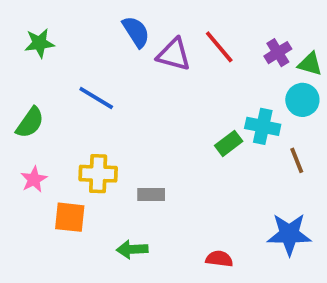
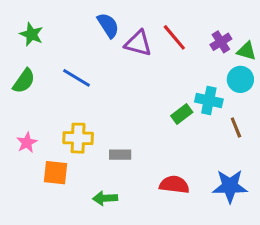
green star: (39, 43) -> (31, 34), turned 30
green semicircle: (30, 123) -> (24, 81), moved
red semicircle: (219, 259) -> (174, 185), moved, size x1.4

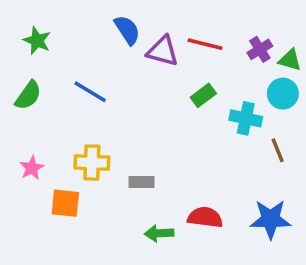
red line: (174, 37) -> (205, 44), turned -36
green rectangle: (182, 114) -> (203, 95), moved
green arrow: (105, 198) -> (159, 233), moved

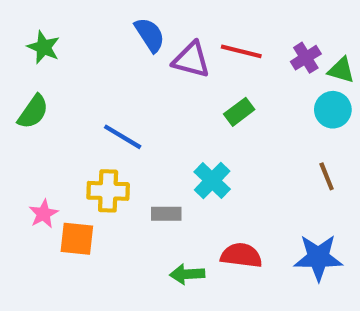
blue line: (90, 92) -> (123, 137), moved
cyan cross: (246, 118) -> (212, 180), moved, turned 32
pink star: (32, 168) -> (44, 214), moved

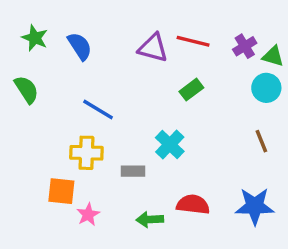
blue semicircle: (150, 35) -> (80, 46), moved
green semicircle: (33, 112) -> (26, 90), turned -68
pink star: (44, 214) -> (88, 214), moved

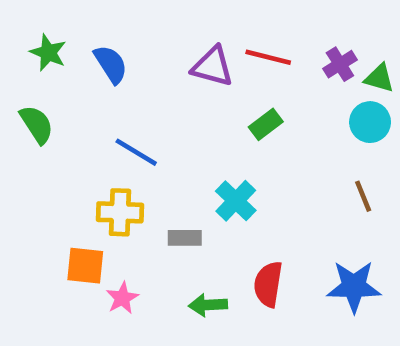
red semicircle: (193, 204) -> (268, 284), turned -88

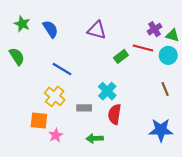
red line: (268, 57) -> (143, 48), moved
yellow cross: (120, 212) -> (55, 96), turned 36
red semicircle: (268, 284) -> (115, 114), moved

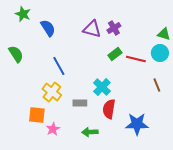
green star: (22, 24) -> (23, 14), moved
purple cross: (155, 29) -> (114, 28), moved
red line: (143, 48) -> (136, 59), moved
blue line: (62, 69) -> (59, 66), turned 30
blue star: (161, 130) -> (137, 124), moved

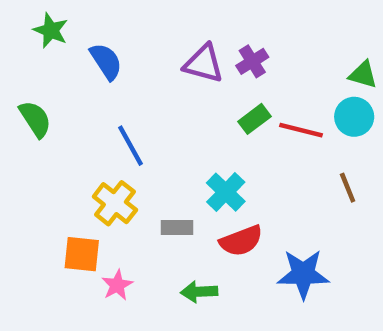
red semicircle: (109, 109) -> (241, 241), turned -120

